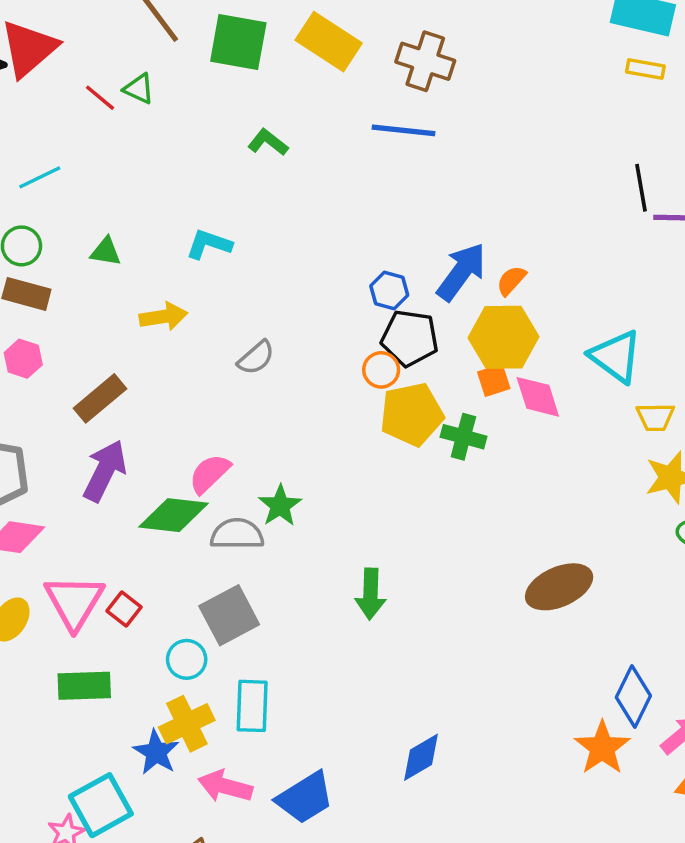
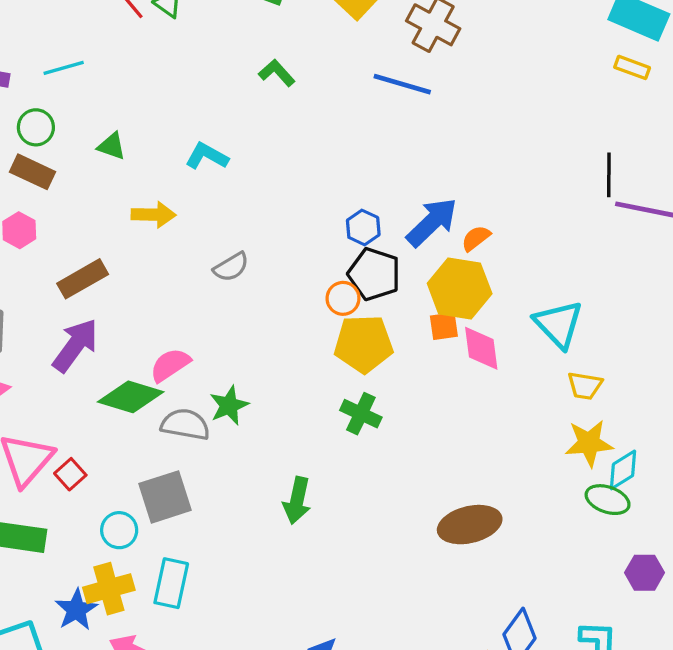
green cross: (463, 437) -> (361, 414), moved

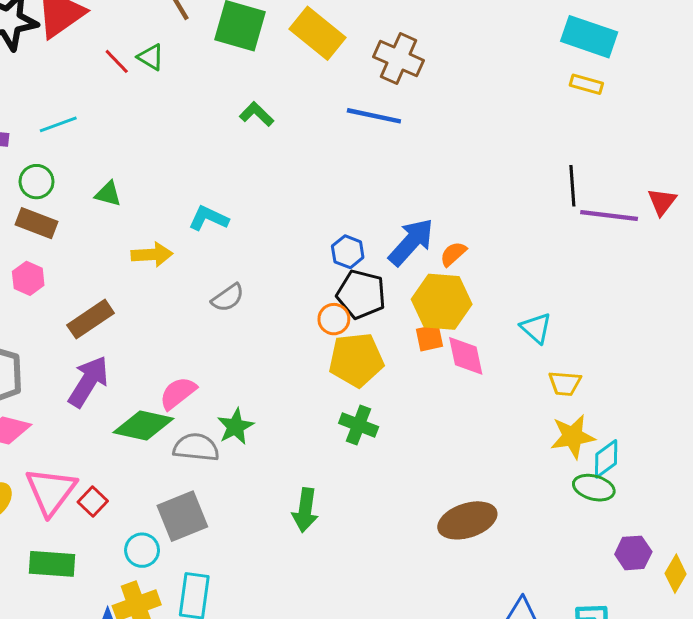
cyan L-shape: (207, 156) -> (209, 218), moved
cyan triangle: (559, 324) -> (536, 328), size x0.7

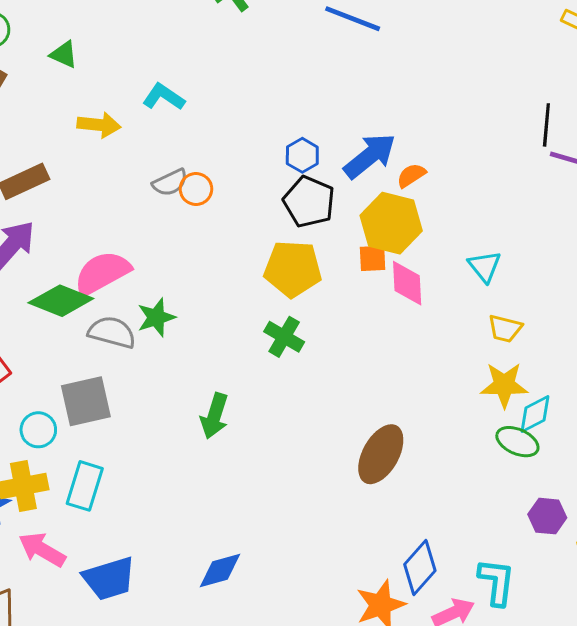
orange circle: (334, 319) -> (196, 189), moved
pink semicircle: (178, 393) -> (102, 273), size x1.4
brown ellipse: (467, 520) -> (381, 454), turned -52

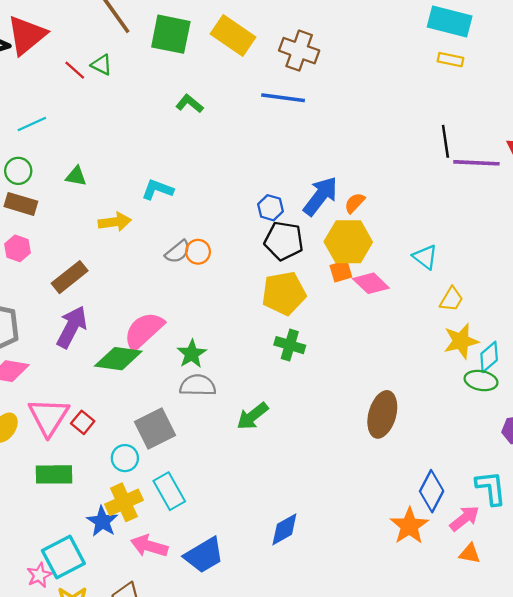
pink diamond: (407, 283) -> (371, 283), turned -30
yellow trapezoid: (505, 329) -> (451, 299), turned -60
gray semicircle: (112, 332) -> (198, 385), moved
green arrow: (214, 416) -> (252, 416), turned 48
cyan rectangle: (85, 486) -> (169, 491), turned -33

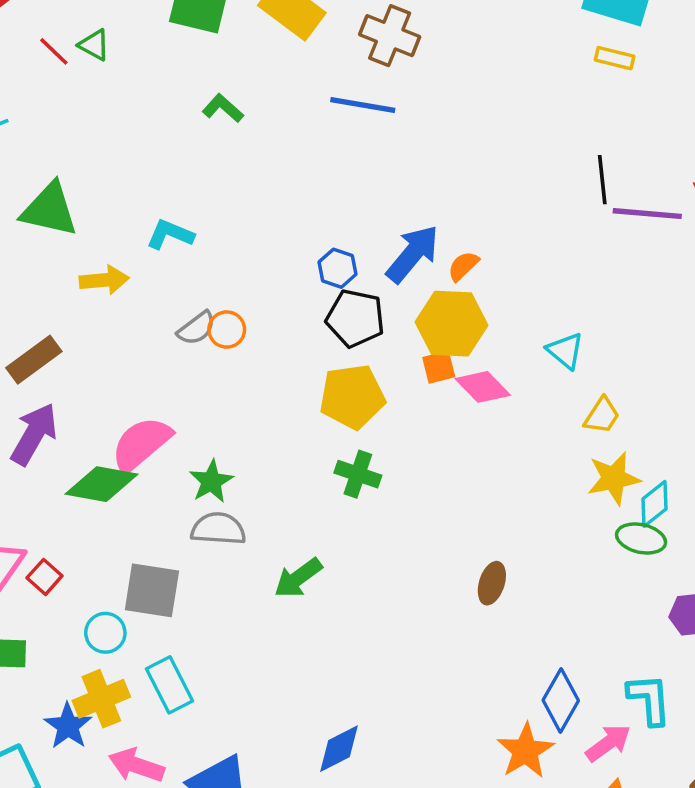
green triangle: (76, 176) -> (49, 210), size x1.8
brown ellipse: (382, 414) -> (492, 583), size x0.6
gray square: (155, 428) -> (152, 590), turned 33

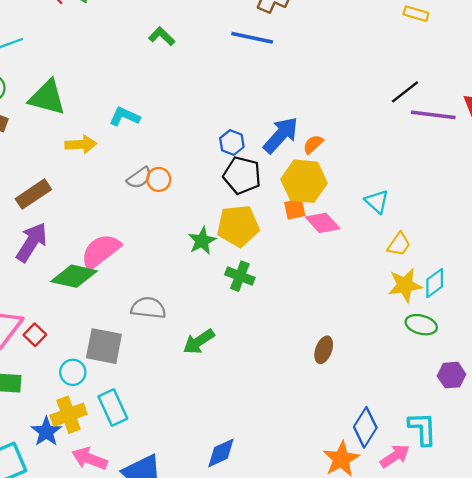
black line: (602, 180) -> (405, 92), turned 56
green star: (211, 481) -> (202, 241), moved
cyan diamond: (654, 504) -> (435, 283), moved

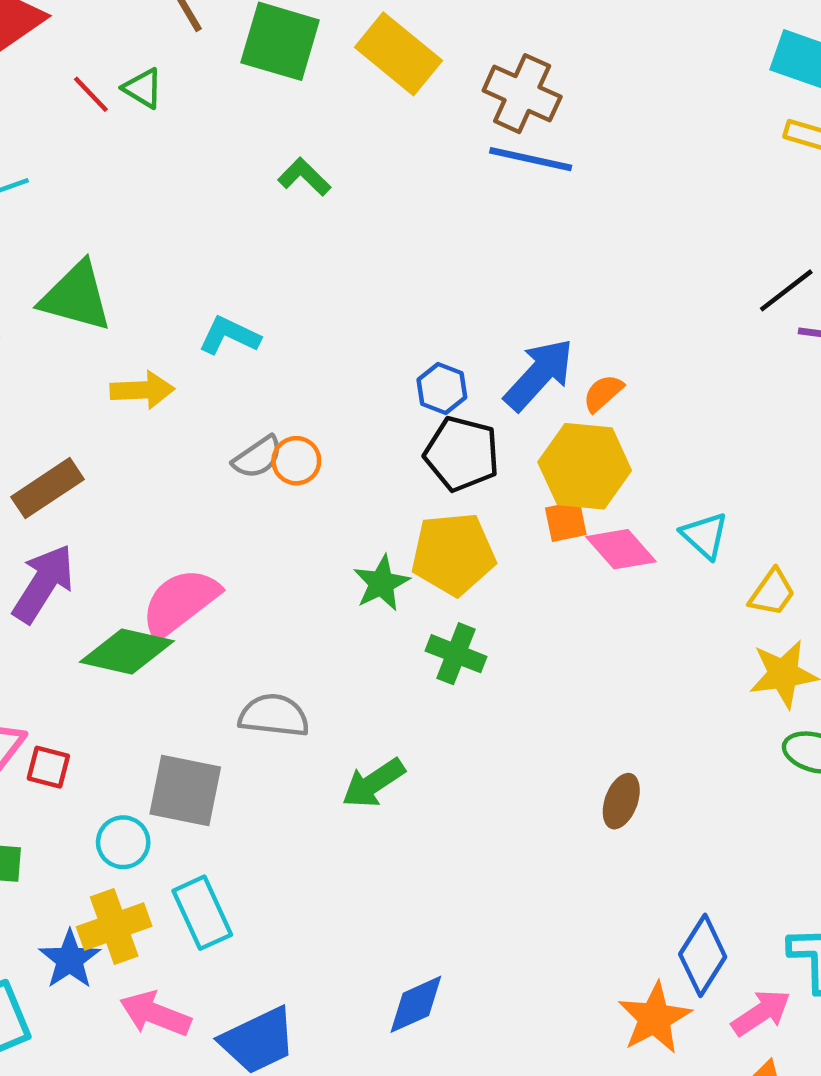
blue line: (252, 38) -> (531, 159), moved
cyan triangle: (377, 202) -> (705, 536), moved
red square: (35, 335) -> (48, 767), turned -30

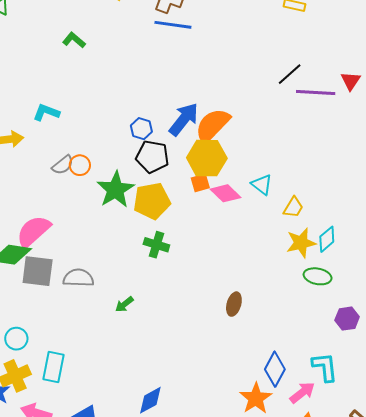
orange semicircle: (603, 393) -> (212, 125), size x2.0
green star: (381, 583) -> (116, 190), moved, size x1.5
green arrow: (373, 783) -> (124, 304), size x0.7
gray square: (185, 791) -> (38, 271), moved
cyan rectangle: (202, 913) -> (53, 367), turned 40

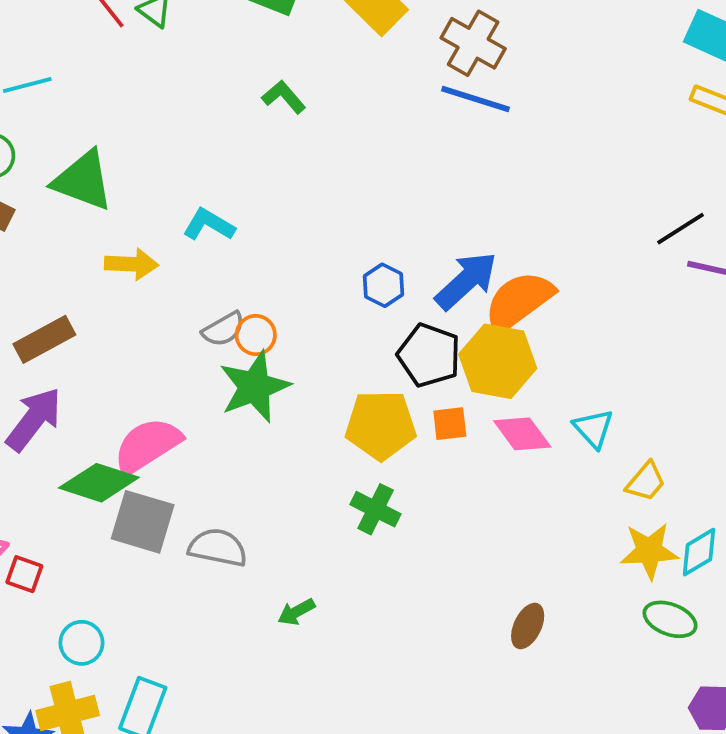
black pentagon: (152, 157) -> (429, 355), moved
orange square: (200, 183) -> (450, 424), moved
green star: (116, 190) -> (254, 387), moved
brown ellipse: (234, 304) -> (528, 626), moved

